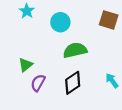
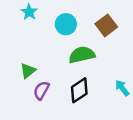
brown square: (109, 20) -> (106, 25), moved, turned 36

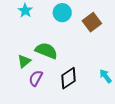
cyan circle: (66, 24) -> (62, 13), moved
green semicircle: (82, 55) -> (46, 51), moved, turned 35

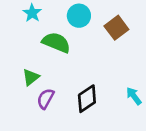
green semicircle: (46, 51) -> (56, 42), moved

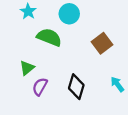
brown square: (116, 28) -> (102, 43), moved
black diamond: (87, 99) -> (76, 87), turned -40

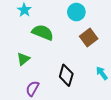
cyan circle: (69, 14) -> (76, 12), moved
purple semicircle: (40, 87) -> (32, 89), moved

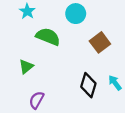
cyan circle: (76, 12) -> (76, 14), moved
black diamond: (66, 75) -> (88, 85), moved

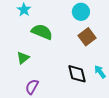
cyan circle: (76, 14) -> (81, 12), moved
black diamond: (88, 85) -> (77, 74), turned -30

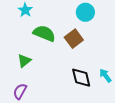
brown square: (87, 37) -> (74, 39), moved
purple semicircle: (32, 87) -> (20, 91), moved

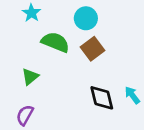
cyan circle: (85, 12) -> (86, 18), moved

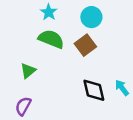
cyan star: (31, 13) -> (49, 12), moved
cyan circle: (86, 18) -> (91, 17), moved

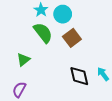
cyan circle: (91, 17) -> (63, 14), moved
green semicircle: (51, 39) -> (43, 33), turned 30

